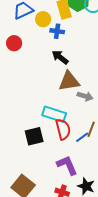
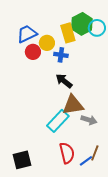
red circle: (14, 43) -> (33, 52), moved
cyan rectangle: (54, 114) -> (58, 121), moved, turned -65
black square: (34, 136) -> (22, 160), moved

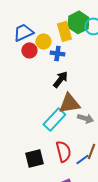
black arrow: (64, 81) -> (60, 79), turned 90
black square: (22, 160) -> (34, 158), moved

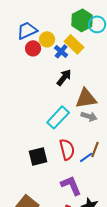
yellow rectangle: (64, 31) -> (74, 44), moved, turned -30
blue cross: (57, 53) -> (61, 51), turned 32
brown triangle: (69, 103) -> (86, 98), moved

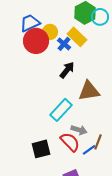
red circle: (33, 48) -> (36, 41), size x1.6
gray arrow: (89, 116) -> (79, 130), moved
red semicircle: (67, 149) -> (70, 142), turned -30

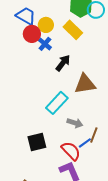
blue trapezoid: (30, 23) -> (26, 16), turned 55
red circle: (36, 41) -> (32, 34), size x0.7
blue cross: (64, 44) -> (45, 44), moved
red semicircle: (70, 142) -> (71, 151), moved

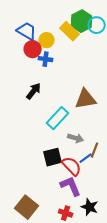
yellow rectangle: (73, 30) -> (70, 31), moved
blue cross: (45, 44) -> (46, 59), turned -32
black arrow: (63, 63) -> (34, 91), moved
black square: (37, 142) -> (53, 157), moved

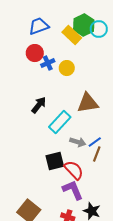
blue trapezoid: (27, 31) -> (39, 26), moved, turned -50
yellow circle: (47, 40) -> (67, 68), moved
blue cross: (46, 59) -> (48, 63), turned -32
black arrow: (34, 91) -> (39, 105), moved
blue line: (86, 158) -> (95, 142), moved

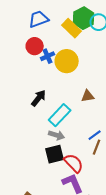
yellow circle: (67, 68) -> (67, 61), size x1.5
brown triangle: (88, 103) -> (88, 96), size x0.6
gray arrow: (78, 142) -> (57, 135), moved

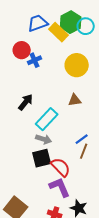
blue trapezoid: (39, 19) -> (38, 23), moved
yellow circle: (67, 61) -> (77, 65), moved

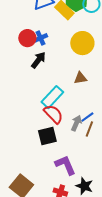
red circle: (22, 50) -> (27, 38), moved
black arrow: (26, 102) -> (38, 60), moved
gray arrow: (44, 139) -> (76, 123), moved, turned -84
red semicircle: (61, 167) -> (53, 114), moved

